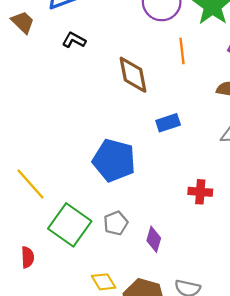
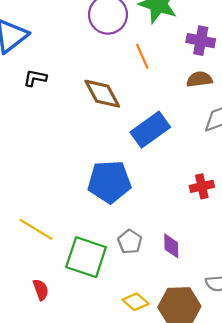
blue rectangle: (168, 123) -> (150, 130), size x1.6
red semicircle: (28, 257) -> (41, 290), moved

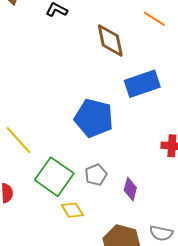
orange line: (142, 56) -> (154, 19), turned -50
yellow diamond: (136, 302) -> (72, 210), moved

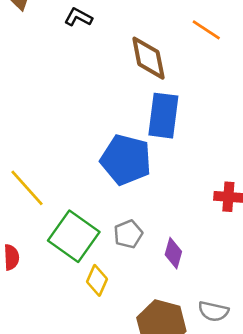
blue rectangle: (142, 84) -> (163, 116), moved, turned -64
yellow diamond: (72, 210) -> (97, 280), turned 55

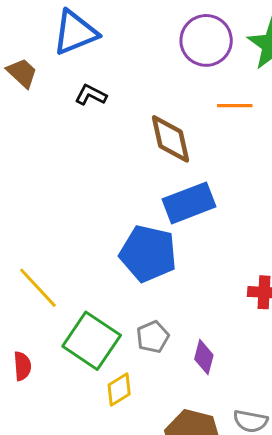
orange line: (206, 30) -> (235, 106), turned -32
blue rectangle: (163, 116) -> (189, 203), turned 63
yellow diamond: (97, 280) -> (119, 390), turned 36

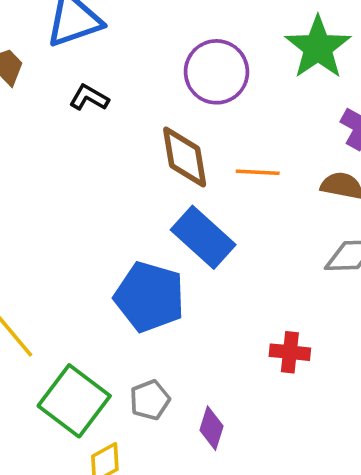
purple circle: (206, 40) -> (216, 72), moved
orange line: (235, 106) -> (258, 172), moved
blue rectangle: (189, 203) -> (203, 237), turned 60

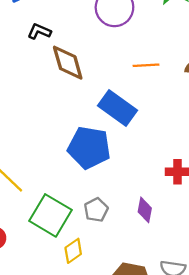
brown diamond: (185, 157) -> (68, 63), moved
purple diamond: (212, 428) -> (145, 210), moved

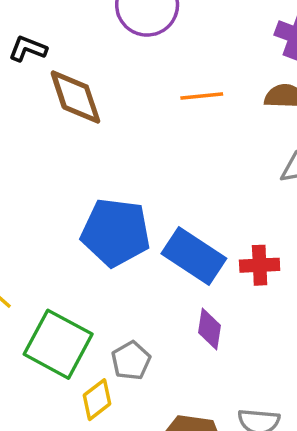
blue rectangle: (117, 108) -> (194, 256), moved
gray pentagon: (96, 210) -> (131, 361), moved

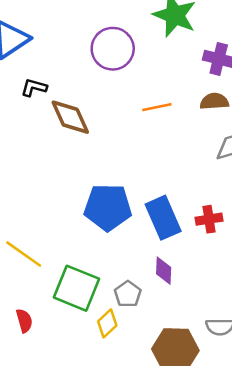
blue rectangle: (194, 256) -> (163, 218), turned 39
purple diamond: (209, 329) -> (164, 271), moved

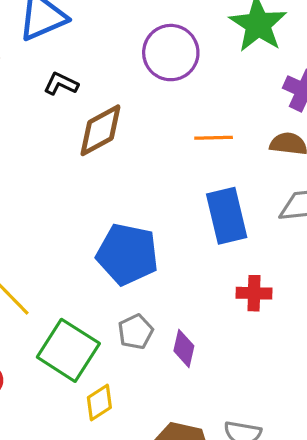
brown diamond: (70, 117) -> (100, 130), turned 75
blue rectangle: (163, 218) -> (227, 216), moved
gray pentagon: (128, 294) -> (136, 332), moved

